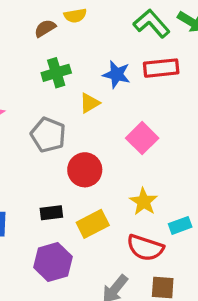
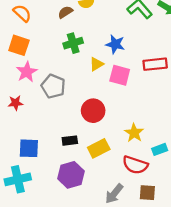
red rectangle: (161, 68) -> (155, 64), moved
gray pentagon: (48, 135) -> (53, 86), moved
pink square: (142, 138) -> (120, 75), moved, turned -30

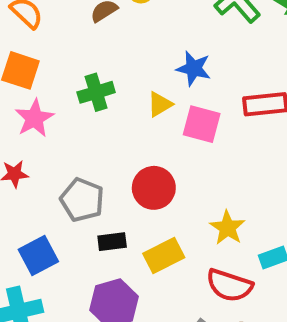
green cross: (73, 43) -> (96, 92), moved
gray pentagon: (53, 86) -> (82, 200), moved
blue square: (29, 148) -> (38, 256), turned -30

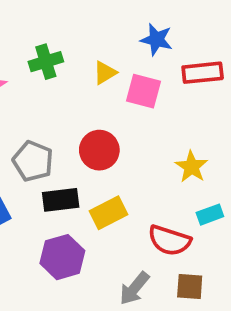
blue star: (194, 68) -> (156, 40), moved
yellow star: (227, 228) -> (191, 167), moved
black rectangle: (112, 242) -> (61, 200), size x1.4

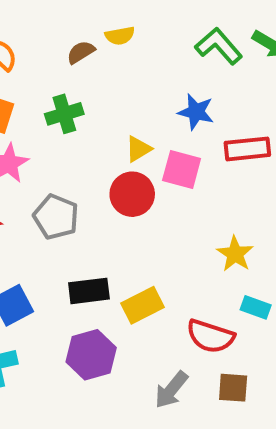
green cross: (46, 62) -> (64, 114), moved
red circle: (99, 150) -> (132, 194), moved
gray pentagon: (33, 161) -> (56, 217), moved
cyan rectangle: (210, 215) -> (256, 307), turned 40

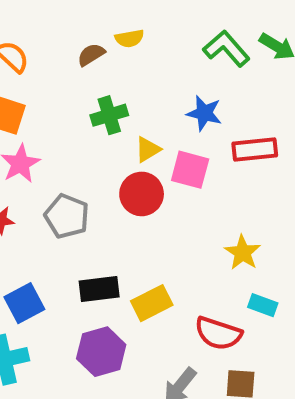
green cross: (64, 114) -> (109, 115), moved

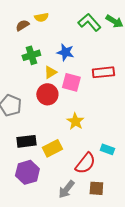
blue star: (204, 113) -> (65, 52), moved
yellow star: (243, 253) -> (75, 121), moved
red semicircle: (218, 333) -> (85, 163), turned -70

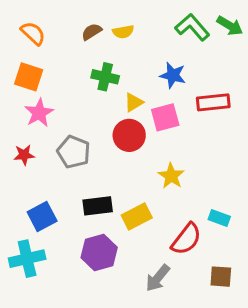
yellow semicircle: (41, 17) -> (123, 32), moved
blue star: (65, 52) -> (173, 75), moved
green cross: (31, 55) -> (105, 77), turned 30
pink square: (71, 82) -> (165, 117), turned -30
brown square: (96, 188) -> (221, 277), moved

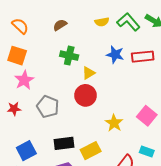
yellow semicircle: (123, 32) -> (102, 22), moved
red rectangle: (213, 102) -> (143, 57), moved
pink square: (165, 117) -> (147, 116), moved, turned -36

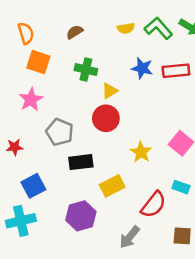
orange semicircle: (20, 26) -> (26, 33), turned 30
orange square: (17, 56) -> (38, 62), moved
red star: (14, 109) -> (15, 147), moved
black rectangle: (64, 143) -> (81, 162), moved

